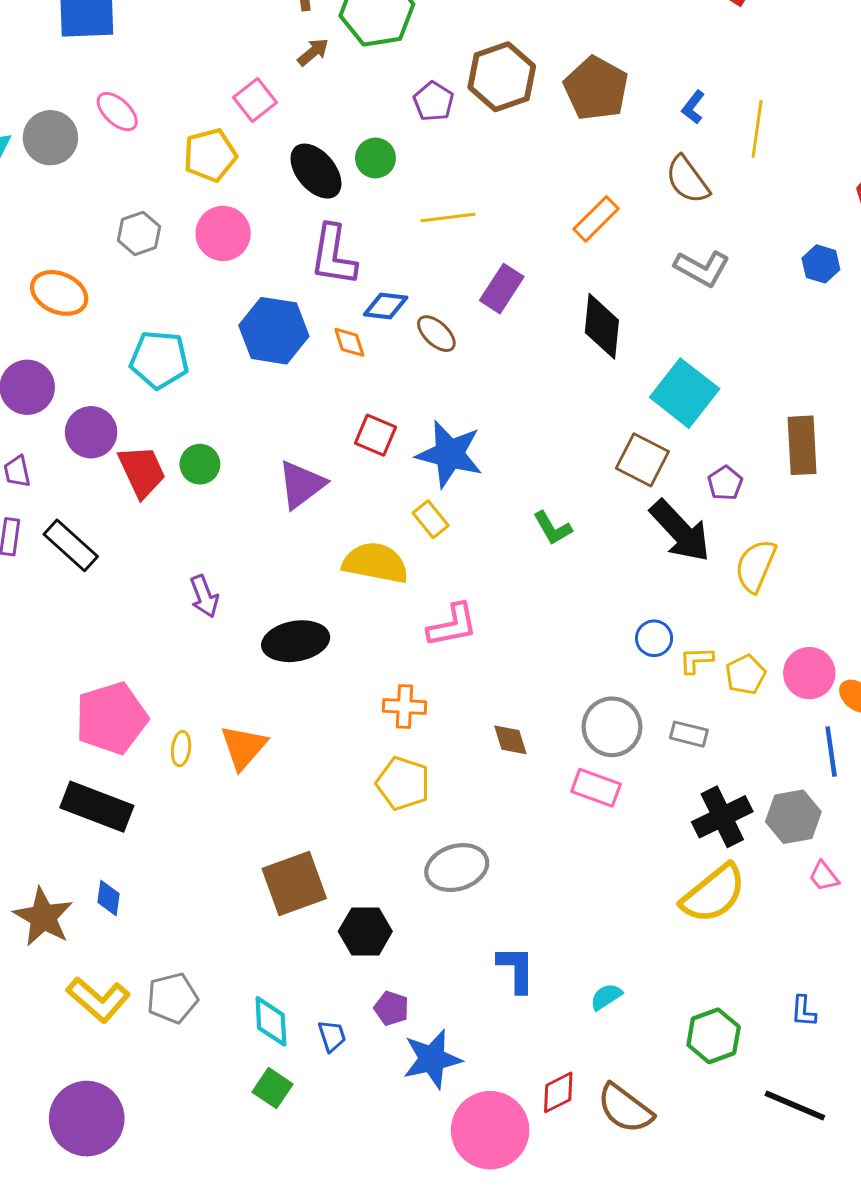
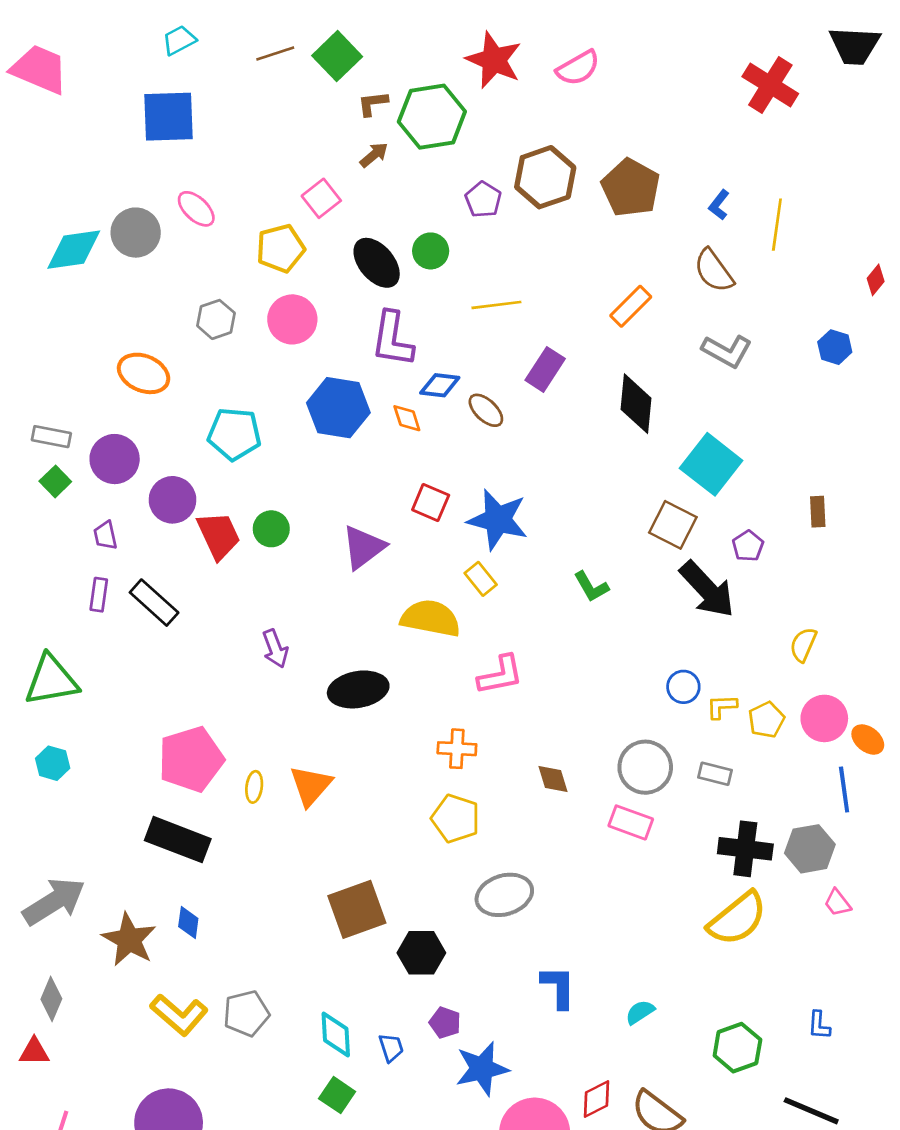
brown rectangle: (802, 445) -> (818, 512), size x0.6
yellow semicircle: (756, 566) -> (803, 645), moved, size x0.7
black cross: (722, 817) -> (745, 849), turned 33

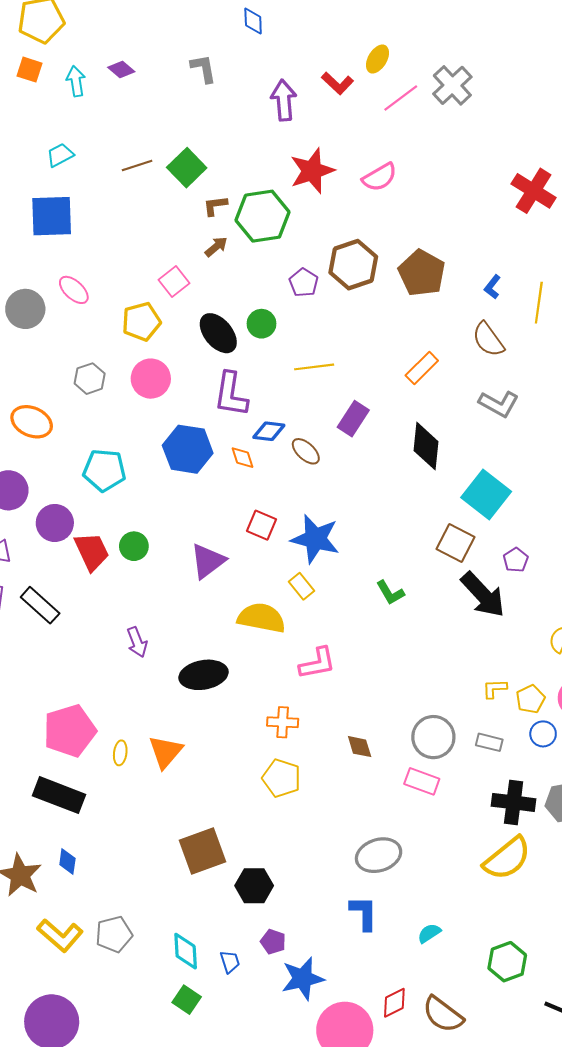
red star: (494, 60) -> (312, 171), turned 30
blue circle: (683, 687) -> (543, 734), moved
gray ellipse: (504, 895) -> (379, 855), moved

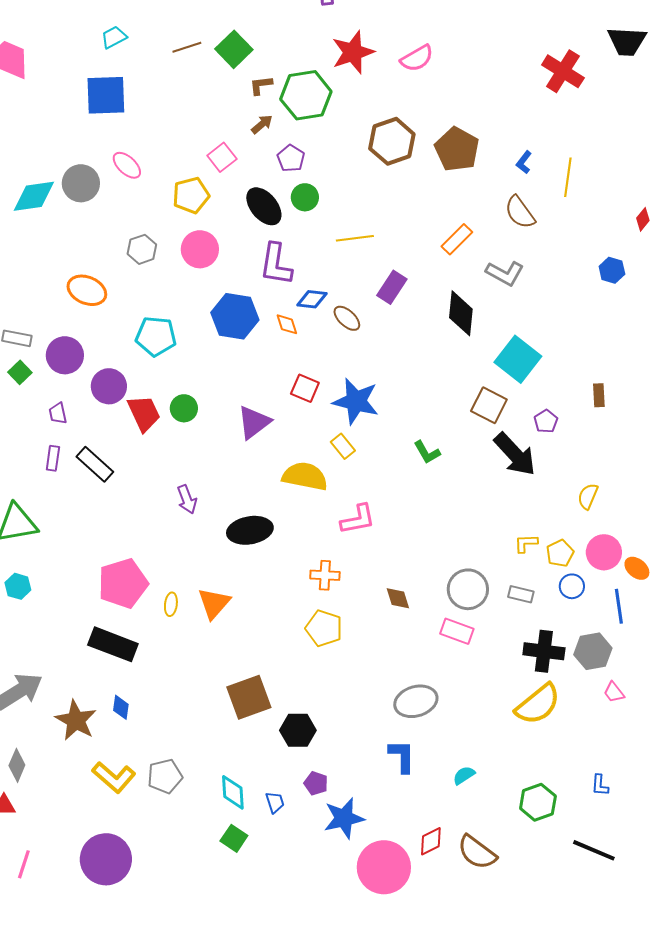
purple pentagon: (304, 283) -> (291, 158), moved
gray L-shape: (499, 404) -> (505, 273), moved

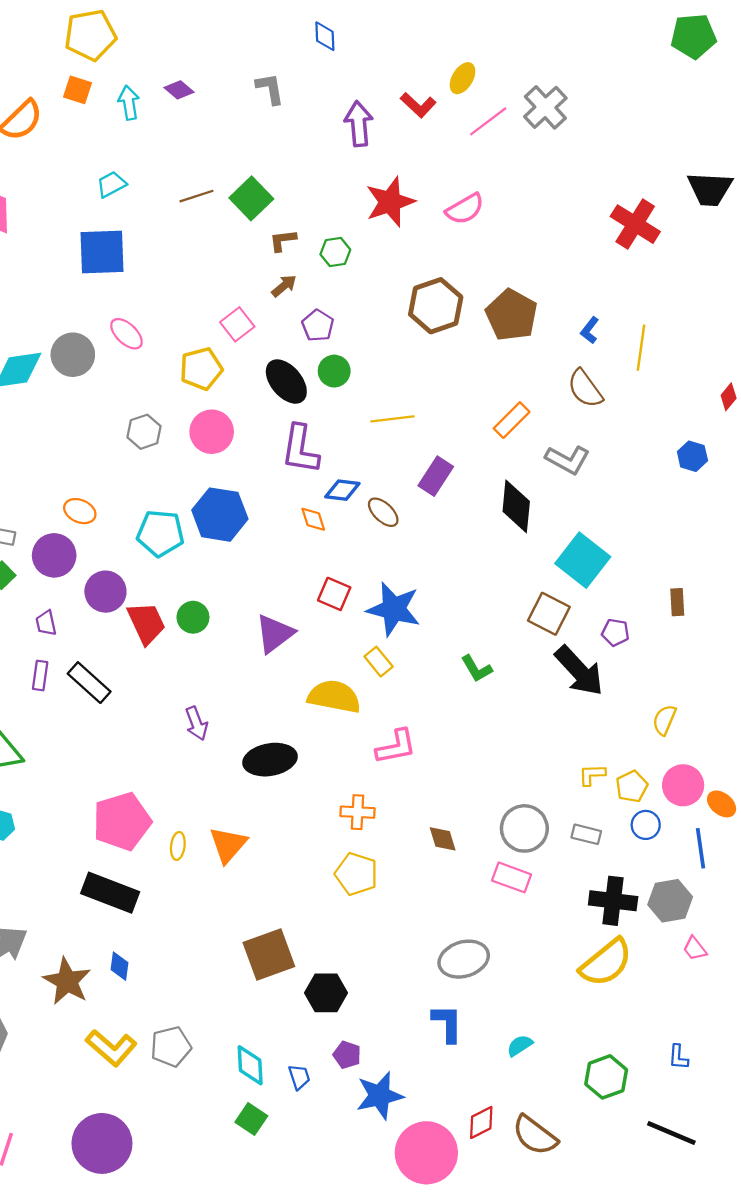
green hexagon: (306, 95) -> (335, 252), size x0.5
orange ellipse: (87, 290) -> (80, 511), moved, size x0.7
blue hexagon: (235, 316) -> (220, 515), moved
purple pentagon: (546, 421) -> (615, 632), turned -30

